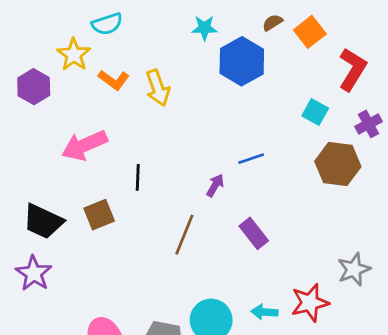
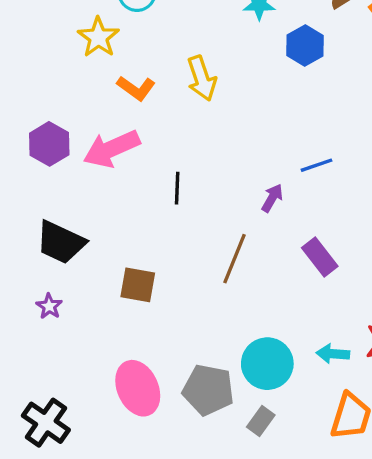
blue hexagon: (242, 61) -> (305, 45), size x0.7
orange L-shape: (114, 80) -> (136, 88), moved
purple hexagon: (34, 87) -> (49, 144), moved
brown square: (99, 215) -> (138, 285), moved, turned 32
purple star: (34, 273) -> (49, 306), size x0.6

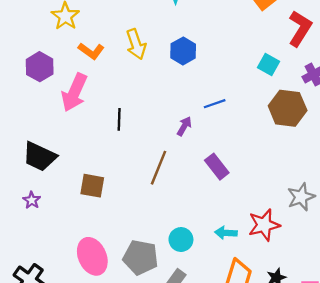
blue hexagon: (305, 45) -> (183, 51), moved
purple hexagon: (49, 144) -> (40, 67), moved
pink arrow: (112, 149) -> (74, 92), turned -42
cyan circle: (267, 364) -> (181, 240), size x0.7

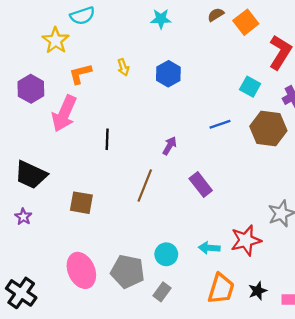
yellow arrow: (136, 44) -> (123, 67), size x0.6
orange L-shape: (91, 51) -> (80, 74), turned 130
blue line: (215, 104) -> (220, 124), moved

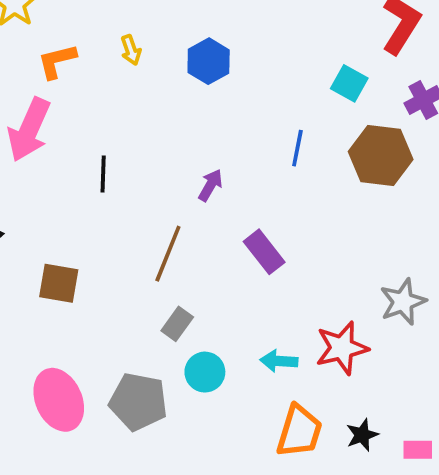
blue line: (220, 124) -> (297, 148), turned -60
gray rectangle: (162, 292) -> (177, 324), moved

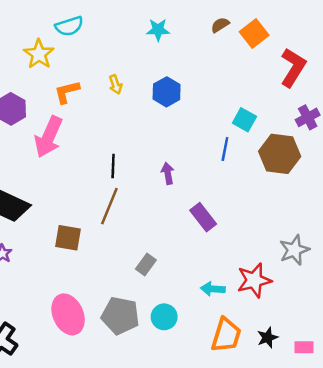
cyan square: (349, 83) -> (244, 120), moved
black line: (103, 174) -> (113, 166), moved
purple arrow: (210, 185) -> (168, 173), turned -40
brown line: (168, 254) -> (109, 206), moved
cyan circle: (205, 372) -> (164, 317), moved

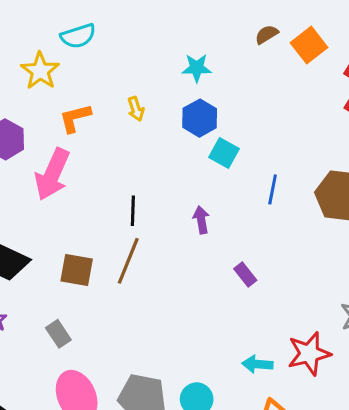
cyan star: (158, 30) -> (197, 68), moved
cyan square: (244, 120) -> (224, 153), moved
purple rectangle: (203, 217) -> (245, 275), size x0.7
brown square: (68, 238) -> (77, 270), moved
gray rectangle: (146, 265) -> (58, 334), moved, turned -70

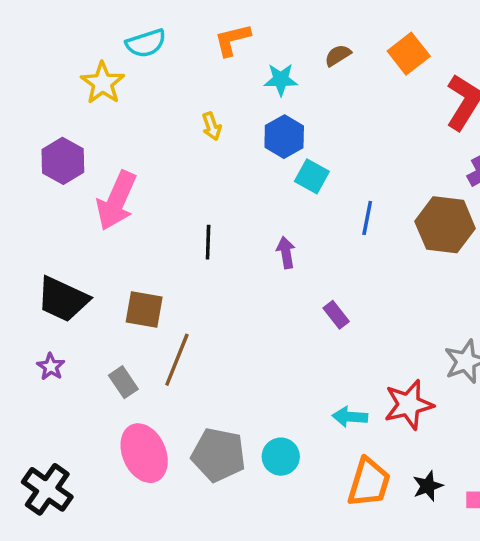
brown semicircle: (267, 34) -> (338, 55), moved
orange L-shape: (75, 118) -> (232, 40), moved
brown line: (128, 261) -> (177, 360), moved

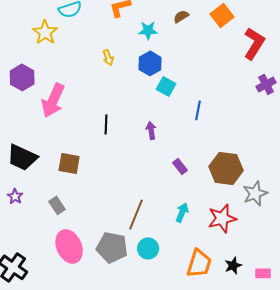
brown hexagon: (445, 225) -> (226, 168), moved
brown line: (177, 360) -> (136, 214), moved
cyan arrow: (350, 417) -> (182, 212), moved, turned 108

